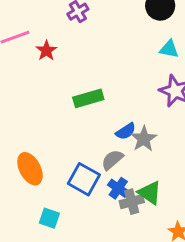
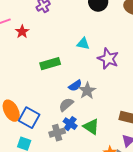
cyan triangle: (169, 49) -> (83, 44), moved
blue square: (84, 179) -> (29, 118), moved
gray cross: (132, 202) -> (57, 133), moved

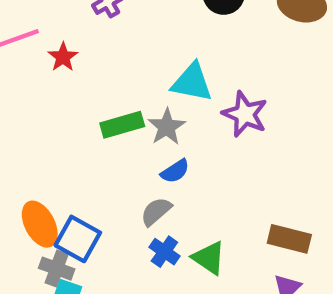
cyan triangle: (83, 44) -> (192, 82), size x1.5
gray star: (87, 91) -> (167, 127), moved
gray cross: (57, 133) -> (57, 269), moved, turned 35

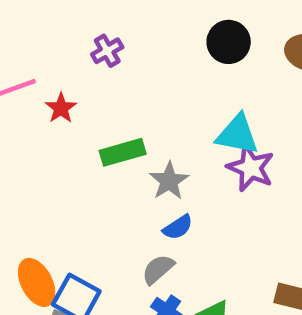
cyan triangle: (192, 82) -> (237, 135), moved
green rectangle: (122, 125) -> (123, 152), moved

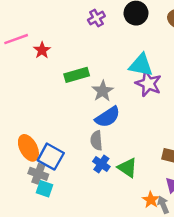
purple cross: (107, 51) -> (96, 18), moved
blue semicircle: (178, 227) -> (108, 117), size x1.5
gray semicircle: (158, 269) -> (96, 140), turned -54

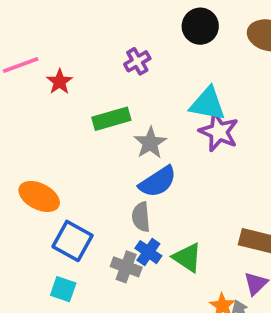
purple cross: (96, 18) -> (137, 61), moved
orange ellipse: (28, 148) -> (39, 196), moved, turned -35
gray cross: (38, 174) -> (126, 267), moved

